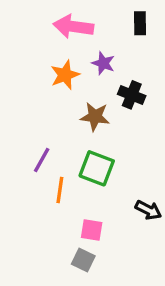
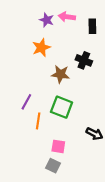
black rectangle: (140, 23) -> (92, 26), moved
pink arrow: (73, 27) -> (67, 17), moved, size x0.7
purple star: (103, 63) -> (47, 20), moved

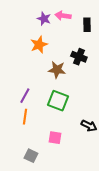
orange line: (38, 121) -> (25, 117), moved
gray square: (53, 166) -> (31, 156), moved

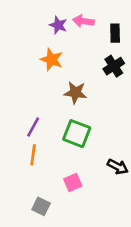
orange star: (39, 45) -> (52, 60), turned -30
black cross: (79, 57) -> (114, 66), moved, turned 35
pink square: (55, 138) -> (73, 183), turned -32

